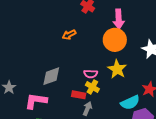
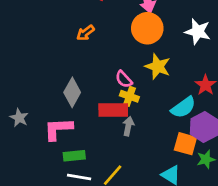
pink semicircle: (91, 74) -> (124, 79), turned 56
gray diamond: (51, 76) -> (72, 92), turned -30
red rectangle: (79, 95) -> (113, 110), size x1.5

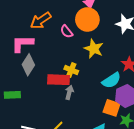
orange arrow: (85, 33) -> (41, 20), size x1.5
pink semicircle: (124, 79) -> (67, 32), moved
pink L-shape: (58, 129) -> (22, 44), moved
green rectangle: (74, 156) -> (12, 95), moved

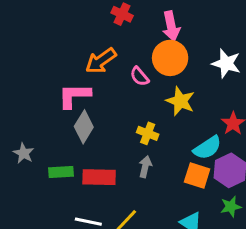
red rectangle: (59, 80) -> (99, 177), moved
orange square: (112, 108) -> (197, 176), moved

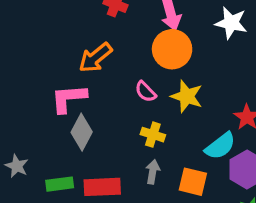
white star: (226, 63) -> (231, 23), moved
pink semicircle: (140, 76) -> (146, 92), moved
orange square: (197, 176) -> (193, 182), moved

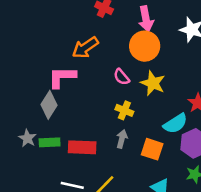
gray diamond: (82, 132) -> (49, 105), moved
gray star: (17, 166) -> (27, 138), moved

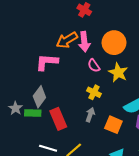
pink arrow: (146, 19) -> (84, 42), moved
gray diamond: (49, 105) -> (39, 97), moved
red rectangle: (82, 147) -> (58, 119), turned 60

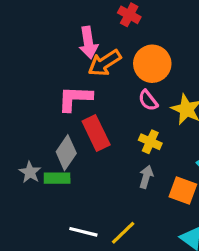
pink arrow: (84, 42) -> (88, 42), moved
orange circle: (114, 43) -> (152, 64), moved
red rectangle: (58, 119) -> (96, 133), moved

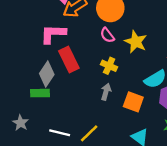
gray star: (30, 172) -> (21, 123), moved

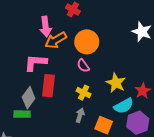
yellow star: (136, 42) -> (116, 83), moved
red rectangle: (69, 59) -> (49, 86), turned 30

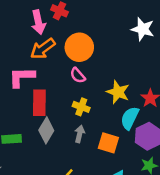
pink arrow: (46, 27) -> (38, 22), moved
gray diamond: (29, 98) -> (46, 130), moved
cyan semicircle: (124, 106) -> (130, 118), turned 150

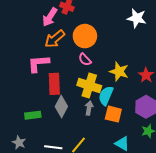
pink arrow: (38, 22) -> (50, 17), turned 48
yellow cross: (81, 107) -> (89, 86), size x1.6
cyan semicircle: (130, 118) -> (106, 96), moved

